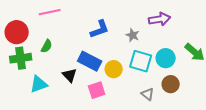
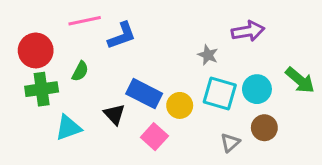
blue L-shape: (100, 29) -> (122, 36), moved
pink square: (97, 90) -> (154, 137), turned -30
gray triangle: (148, 94) -> (230, 143), turned 40

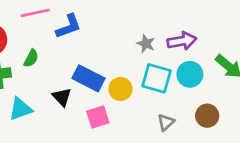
purple arrow: (248, 31) -> (182, 41), moved
brown circle: (264, 128) -> (207, 116), moved
pink square: (154, 137) -> (98, 117), turned 30

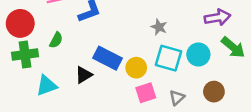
purple arrow: (182, 41) -> (218, 17), moved
black triangle: (62, 97) -> (84, 75), turned 42
pink square: (98, 117) -> (146, 93), moved

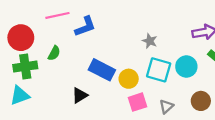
black triangle: (84, 75) -> (80, 95), moved
cyan triangle: (47, 86) -> (20, 95), moved

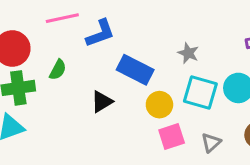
blue rectangle: (102, 70) -> (135, 70), moved
black triangle: (80, 95) -> (102, 102), moved

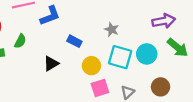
blue rectangle: (135, 70) -> (74, 41), size x0.6

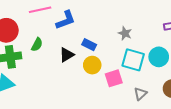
black triangle: (51, 64) -> (67, 55), moved
yellow circle: (91, 66) -> (92, 65), moved
pink square: (100, 88) -> (114, 78), moved

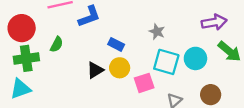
black triangle: (67, 55) -> (95, 70), moved

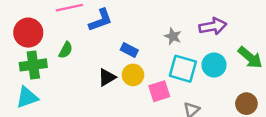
purple arrow: (214, 22) -> (213, 26), moved
brown circle: (211, 95) -> (246, 104), moved

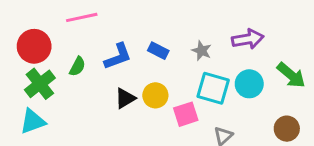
blue L-shape: (101, 20) -> (118, 56), moved
blue rectangle: (129, 50) -> (158, 51), moved
green cross: (33, 65) -> (40, 84), turned -30

